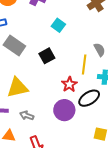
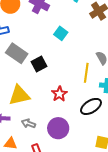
black square: (47, 56) -> (39, 64), moved
red star: (69, 84) -> (59, 94), moved
purple circle: (64, 110) -> (58, 128), moved

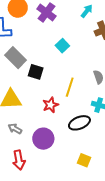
black square: (39, 64) -> (36, 72), turned 35
yellow line: (86, 73) -> (70, 87), moved

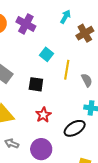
black square: (36, 72) -> (36, 84), moved
yellow line: (70, 87) -> (67, 70), moved

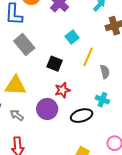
red star: (43, 115) -> (62, 90), moved
purple circle: (41, 149) -> (47, 109), moved

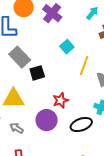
black square: (55, 64) -> (37, 73), moved, turned -35

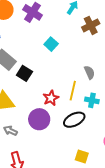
yellow line: (84, 66) -> (73, 91), moved
black square: (37, 73) -> (24, 73), turned -35

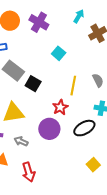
yellow line: (73, 91) -> (73, 86), moved
yellow square: (82, 157) -> (93, 165), turned 32

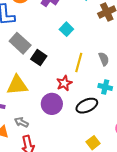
gray arrow: (21, 141) -> (21, 122), moved

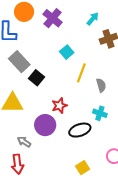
yellow line: (79, 62) -> (81, 73), moved
gray arrow: (21, 122) -> (24, 142), moved

